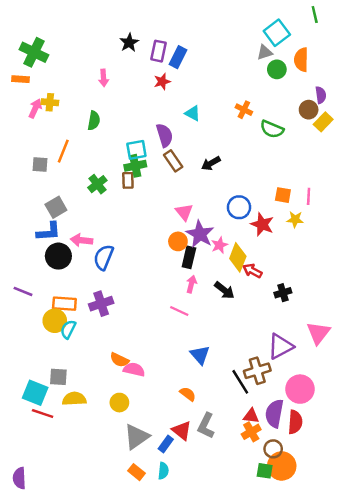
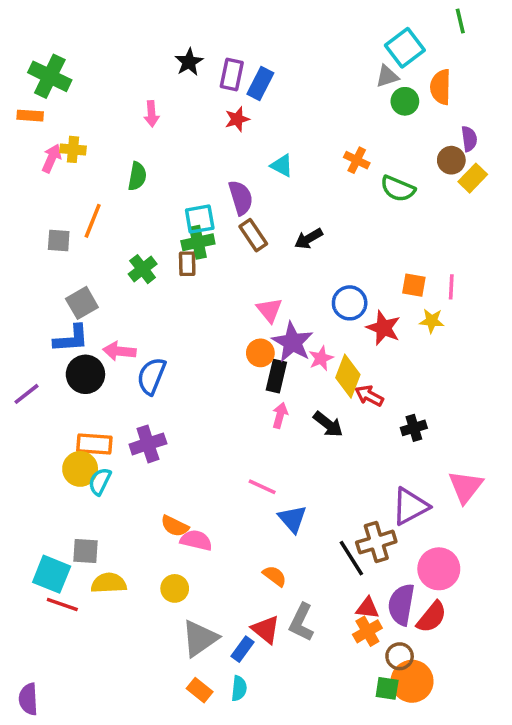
purple line: (23, 291) -> (27, 394), moved, turned -60
pink line: (179, 311) -> (262, 487), moved
red semicircle: (295, 422) -> (432, 617), turned 35

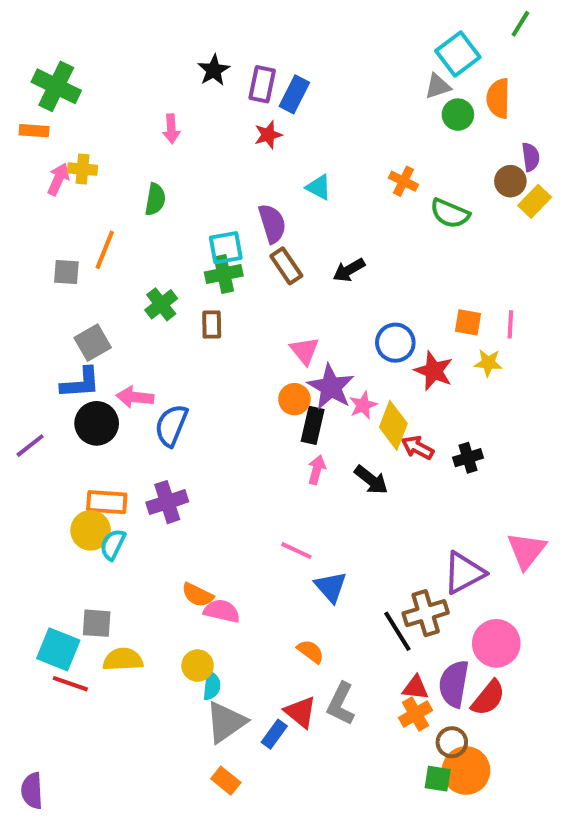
green line: (460, 21) -> (520, 24), turned 45
brown rectangle: (187, 264) -> (212, 324), moved
black cross: (414, 428) -> (468, 458), moved
cyan semicircle: (239, 688) -> (212, 686), moved

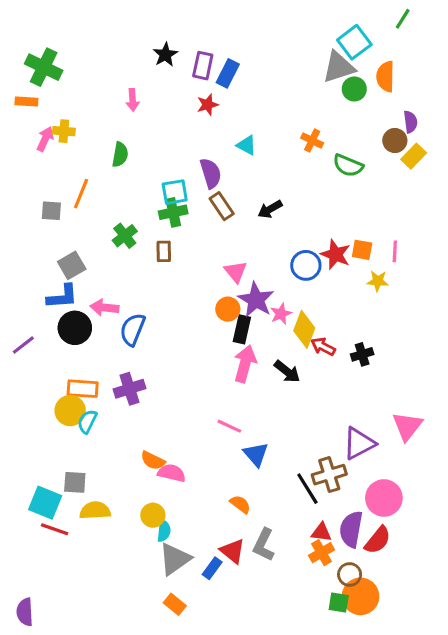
gray triangle: (438, 86) -> (339, 67), size x1.6
red star: (434, 371) -> (336, 254), moved
pink arrow: (317, 470) -> (245, 364), size x1.6

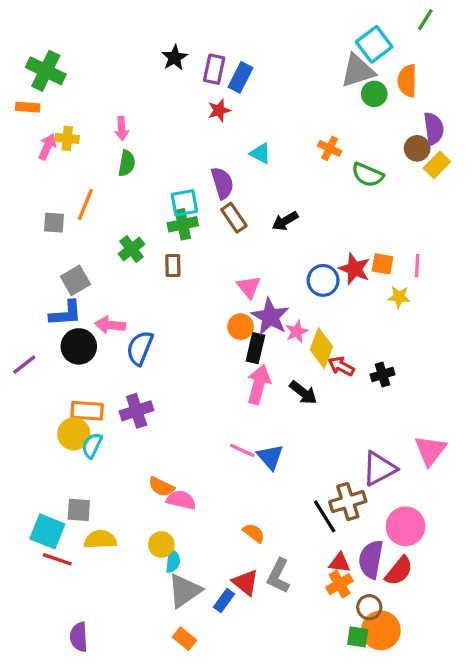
pink arrow: (133, 100) -> (122, 129), moved
purple semicircle: (410, 122) -> (434, 129), size x1.4
blue triangle: (256, 454) -> (270, 457), moved
purple semicircle: (25, 612) -> (79, 637), moved

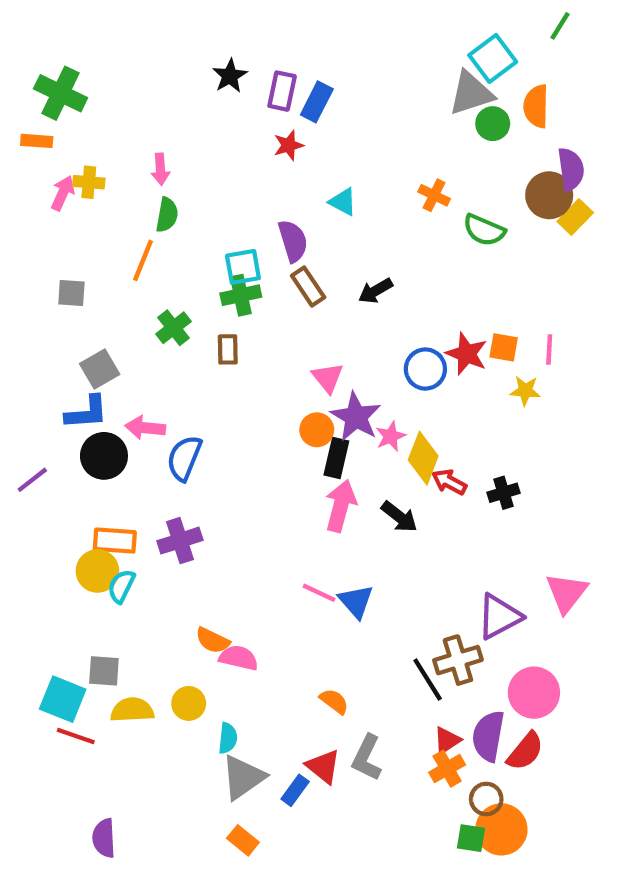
brown circle: (417, 148) -> (549, 195), size x1.4
orange line: (85, 204) -> (143, 260), moved
yellow circle: (161, 544) -> (189, 703), moved
red triangle: (340, 563) -> (447, 740), turned -40

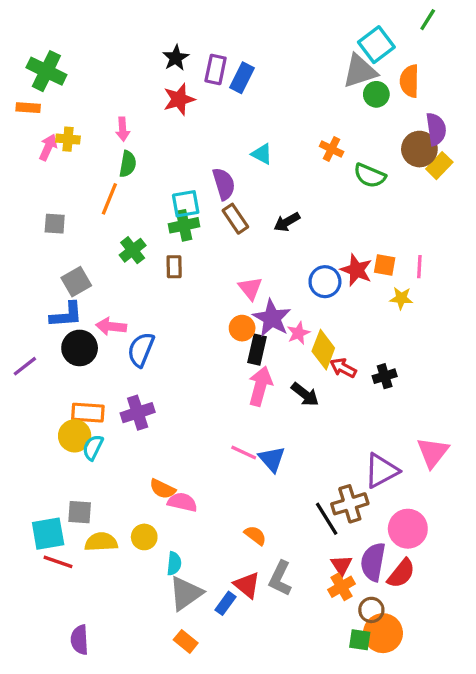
red star: (289, 145) -> (179, 99), moved, size x1.4
cyan square: (63, 699) -> (48, 534), turned -32
red triangle: (447, 740) -> (342, 565), turned -30

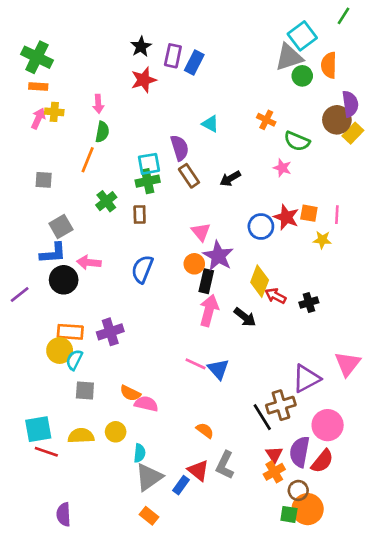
orange rectangle: (28, 108) -> (38, 87), moved
pink star: (298, 333) -> (282, 168), moved, turned -30
blue semicircle: (141, 350) -> (142, 269), moved
gray square: (80, 512) -> (85, 390), moved

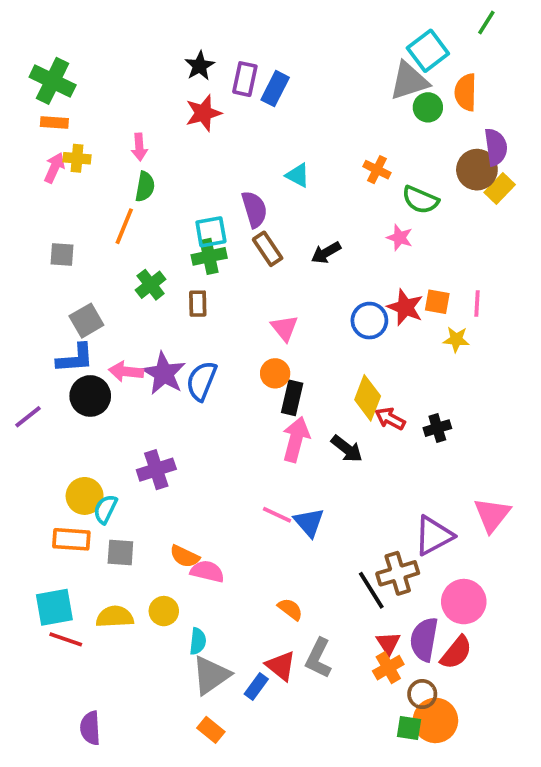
purple star: (218, 256) -> (164, 373), moved
orange rectangle: (70, 332) -> (71, 539), moved

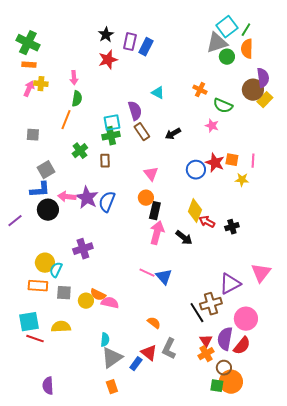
green line: (486, 22) -> (246, 30), moved
yellow circle: (164, 611) -> (86, 301), moved
orange rectangle: (211, 730) -> (112, 387), turned 32

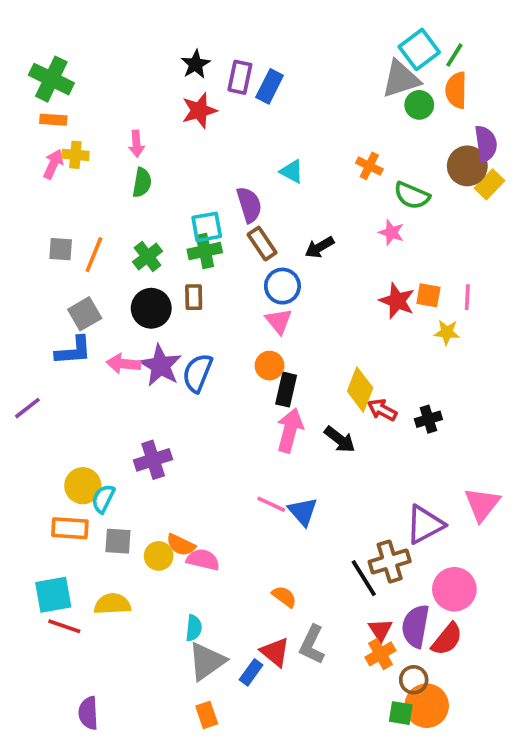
orange line: (66, 120) -> (94, 255), moved
green cross: (80, 151) -> (148, 257), moved
blue circle: (196, 170) -> (282, 286), moved
black circle: (48, 210) -> (151, 308), moved

